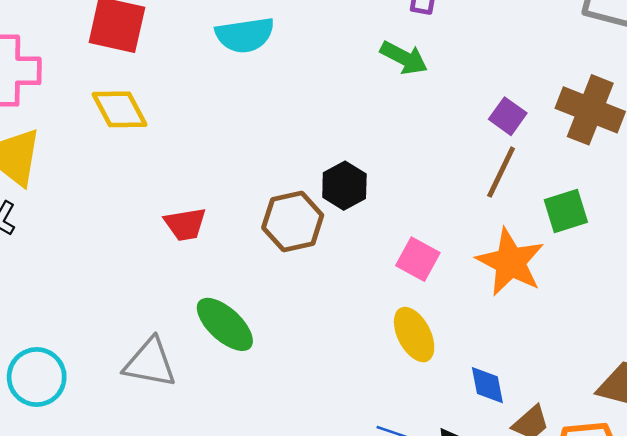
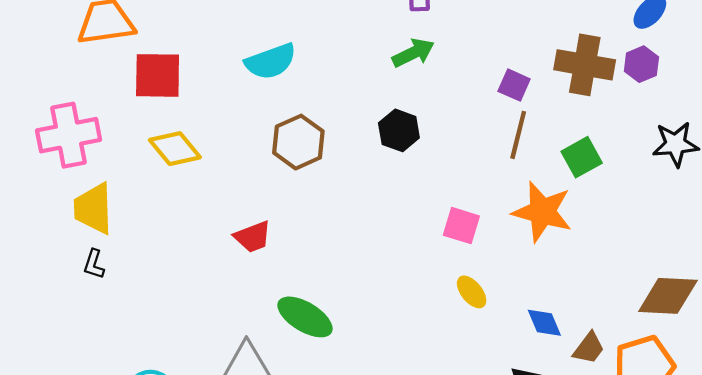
green arrow: (404, 58) -> (413, 53), turned -42
black hexagon: (344, 186) -> (399, 130), moved
brown hexagon: (293, 222) -> (298, 142), moved
yellow ellipse: (414, 335) -> (472, 292), size x0.7

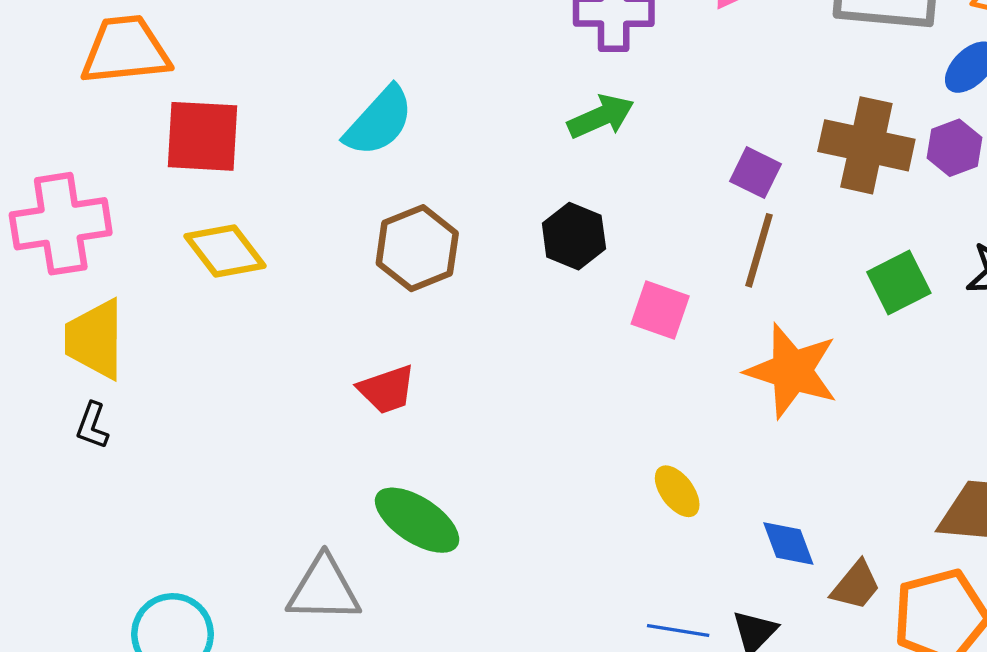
cyan semicircle: (271, 61) -> (379, 121), turned -30
green square: (582, 157) -> (899, 282), moved
pink square: (461, 226) -> (660, 310), moved
red trapezoid: (253, 237) -> (387, 389), moved

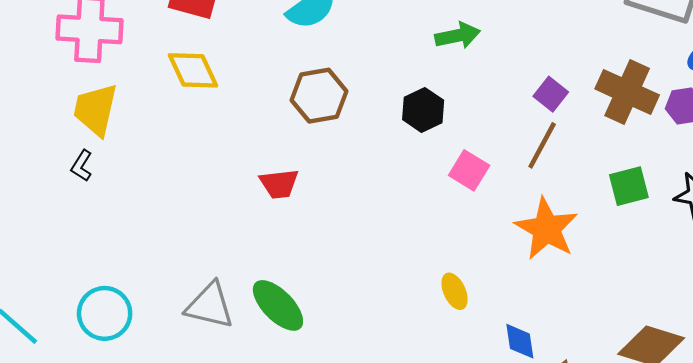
green ellipse: (417, 520) -> (278, 305), moved

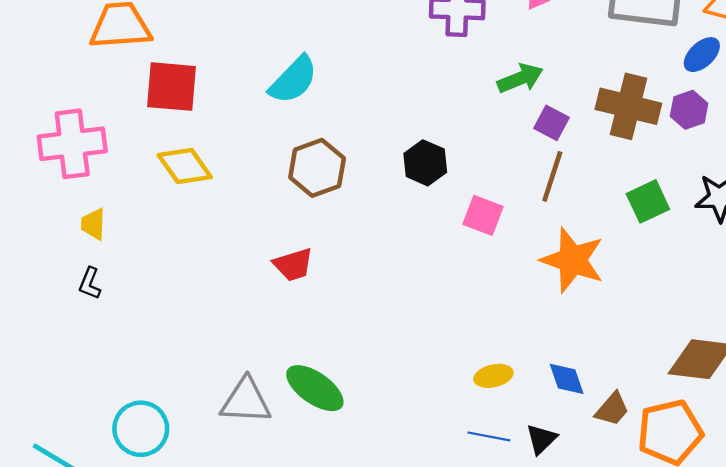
green arrow: (458, 36) -> (520, 78), moved
yellow trapezoid: (96, 110) -> (93, 224), size x0.6
yellow ellipse: (455, 291) -> (494, 376), moved, turned -68

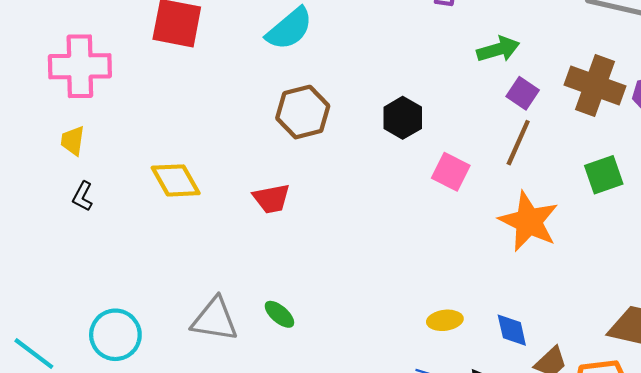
yellow diamond: (185, 166) -> (176, 180), moved
yellow trapezoid: (93, 224) -> (73, 141), moved
green ellipse: (315, 388) -> (279, 314), size x0.6

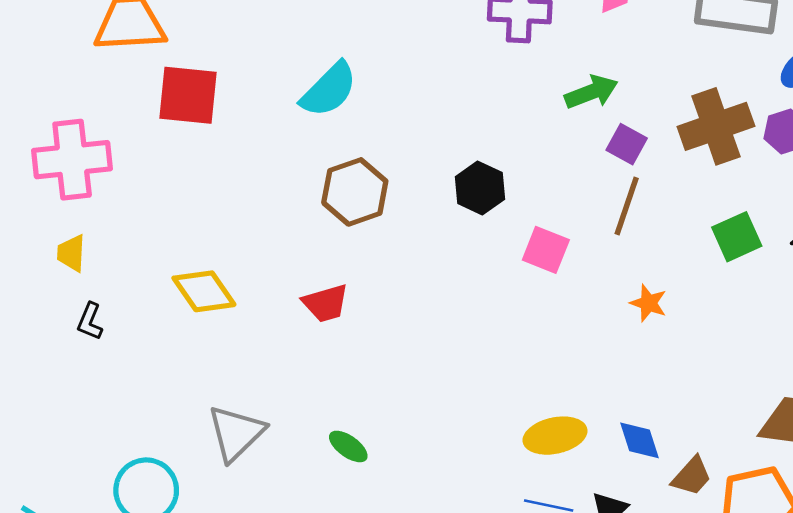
brown cross: (595, 85) -> (716, 126), turned -34
orange star: (529, 221) -> (648, 303), size x0.5
gray triangle: (215, 319) -> (236, 433), moved, turned -48
yellow ellipse: (445, 320) -> (555, 436), size x1.4

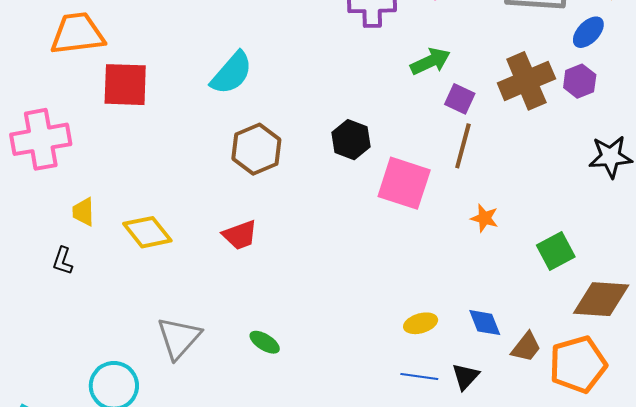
green square: (737, 237) -> (556, 251), moved
pink square: (546, 250) -> (404, 183), size x1.5
yellow trapezoid: (71, 253) -> (83, 212), moved
yellow ellipse: (555, 436) -> (421, 323), size x0.7

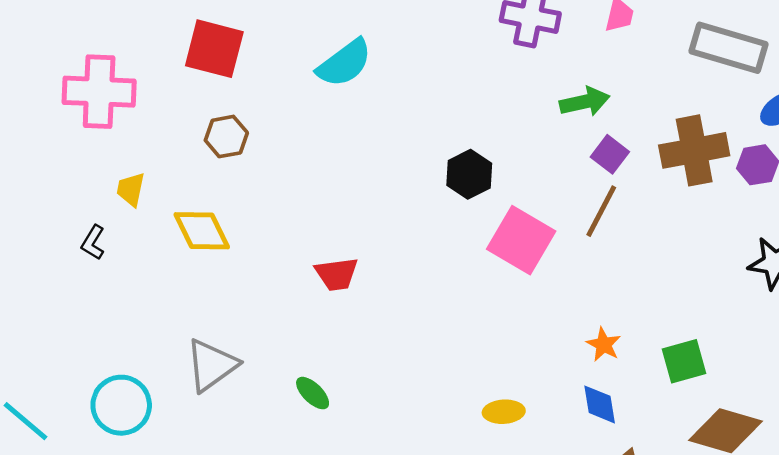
brown hexagon: (256, 149) -> (226, 137), moved, size x0.7
orange star: (484, 218) -> (604, 345), moved
red trapezoid: (240, 235) -> (337, 274), moved
blue diamond: (485, 323) -> (600, 404), moved

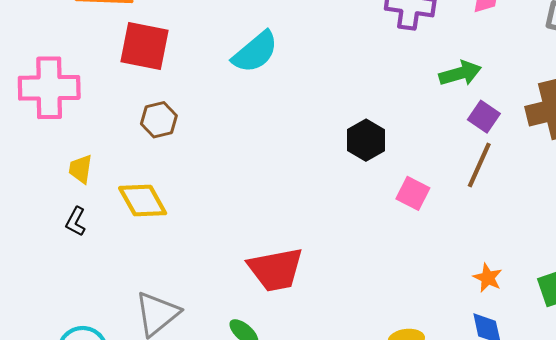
pink square: (521, 240) -> (413, 193), size x0.6
black L-shape: (93, 242) -> (76, 222), moved
red trapezoid: (337, 274) -> (276, 269), moved, size x1.5

